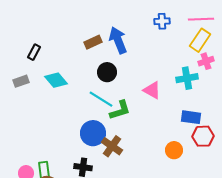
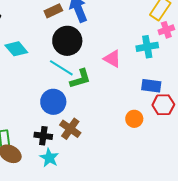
black circle: (107, 72) -> (67, 41), size x1.5
brown cross: (112, 146) -> (70, 129), moved

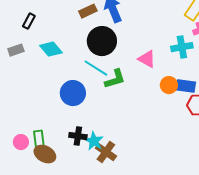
blue circle: (53, 102) -> (73, 93), moved
orange circle: (134, 119) -> (169, 85), moved
brown cross: (70, 129) -> (106, 152), moved
cyan star: (49, 158) -> (94, 141), moved

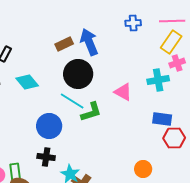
orange circle: (169, 85) -> (143, 169), moved
black cross: (78, 136) -> (46, 157), moved

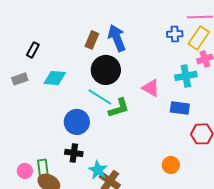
blue cross: (133, 23) -> (175, 34), moved
brown rectangle: (64, 44) -> (92, 40), turned -42
cyan diamond: (27, 82) -> (55, 78), turned -45
blue rectangle: (162, 119) -> (180, 108), moved

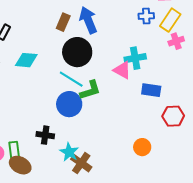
cyan cross: (186, 76) -> (135, 58), moved
blue circle: (77, 122) -> (69, 104), moved

